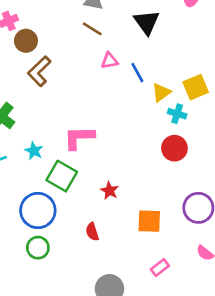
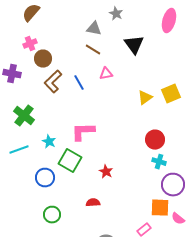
blue line: (137, 73) -> (79, 83), moved
cyan cross: (177, 114) -> (159, 162), moved
blue circle: (38, 211) -> (45, 178), moved, size x0.7
orange square: (149, 221) -> (160, 208), moved
red semicircle: (92, 232) -> (93, 203), turned 104

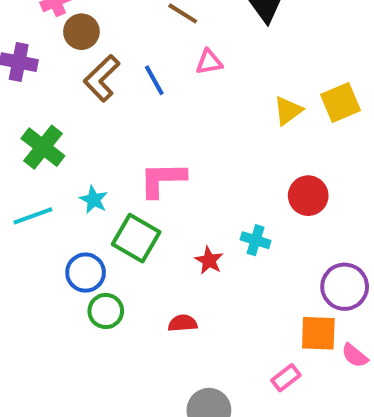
cyan cross: (159, 162) -> (256, 240), moved
green circle: (52, 215) -> (106, 311), moved

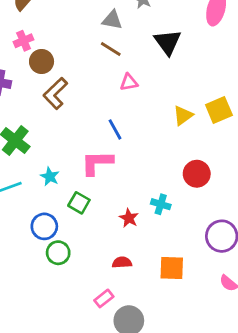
blue line: (154, 80) -> (115, 129), moved
green square: (136, 238) -> (79, 203), size x0.7
red semicircle: (183, 323) -> (122, 262), moved
orange square: (318, 333) -> (172, 268), moved
pink rectangle: (286, 378) -> (104, 298), moved

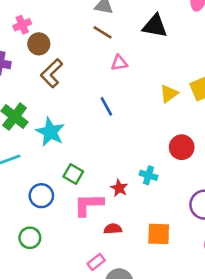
black triangle: (168, 42) -> (155, 26), turned -44
pink L-shape: (97, 163) -> (89, 205), moved
cyan star: (50, 177) -> (50, 132), moved, size x1.6
green circle: (58, 253) -> (30, 238), moved

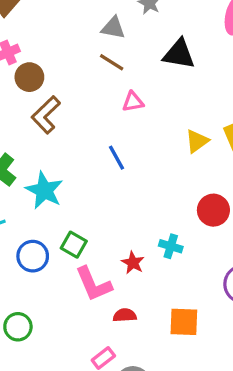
blue circle: (41, 196) -> (33, 256), moved
pink L-shape: (89, 205) -> (93, 284), turned -112

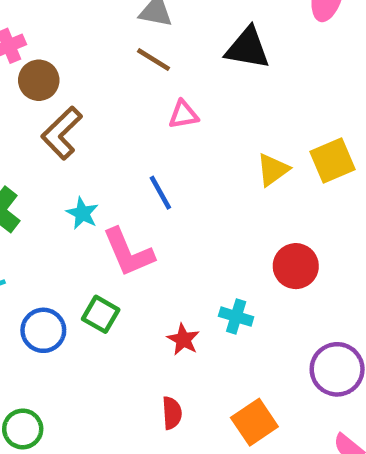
cyan star: (44, 190) -> (82, 213), moved, size x0.6
pink L-shape: (93, 284) -> (128, 252), moved
red semicircle: (125, 315) -> (172, 413), turned 90
orange square: (184, 322) -> (254, 422), turned -36

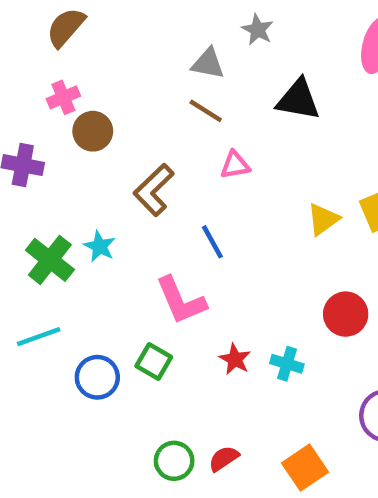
brown L-shape: (62, 133) -> (154, 190), moved
cyan star: (82, 213) -> (100, 246), moved
red star: (183, 339) -> (235, 359), moved
red semicircle: (172, 413) -> (224, 459), turned -120
green circle: (23, 429) -> (174, 461), moved

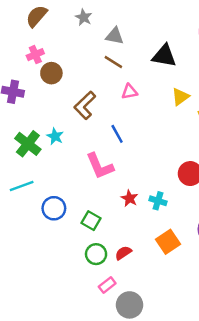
gray star: (258, 30) -> (84, 17), moved
yellow triangle: (323, 219) -> (180, 97), moved
green square: (154, 361) -> (91, 221), moved
orange square: (305, 468) -> (168, 242), moved

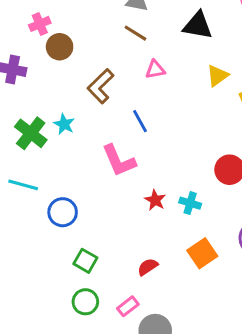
cyan line: (22, 186) -> (23, 185), turned 35
green square: (91, 221) -> (85, 261), moved
green circle: (96, 254) -> (85, 302), moved

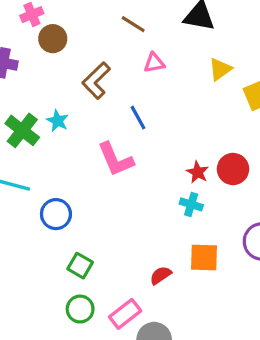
red star: (155, 200) -> (198, 172), moved
orange square: (202, 253) -> (204, 258), turned 36
red semicircle: (148, 267) -> (161, 275), moved
pink rectangle: (128, 306) -> (125, 314), size x1.4

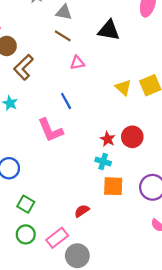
yellow triangle: (220, 69) -> (123, 87), moved, turned -42
brown L-shape: (96, 81) -> (23, 67), moved
orange square: (204, 258) -> (113, 186), moved

